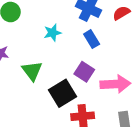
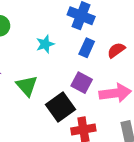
red semicircle: (121, 13) -> (116, 50), moved
blue rectangle: (92, 39) -> (87, 48), turned 60

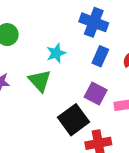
green triangle: (27, 86) -> (40, 81), moved

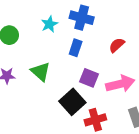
cyan star: (56, 53) -> (49, 24), moved
blue rectangle: (100, 56) -> (76, 48), moved

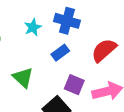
red semicircle: (117, 45) -> (104, 50), size x1.5
blue rectangle: (76, 48) -> (60, 53), turned 35

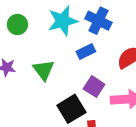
cyan star: (33, 27) -> (63, 21), size x1.6

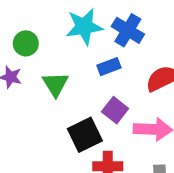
green circle: (17, 25) -> (26, 43), moved

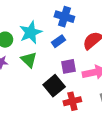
cyan star: (84, 27) -> (31, 32), moved
purple square: (115, 110) -> (69, 66), turned -35

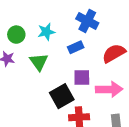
cyan star: (31, 32) -> (46, 32), size x0.7

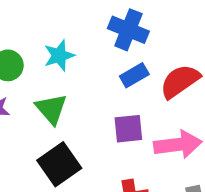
blue rectangle: (76, 47) -> (134, 75), moved
black square: (62, 96) -> (59, 164), moved

